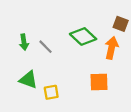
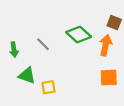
green arrow: (24, 42) -> (14, 50), moved
orange square: (99, 82) -> (109, 78), moved

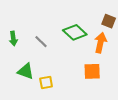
green arrow: (14, 50) -> (13, 39), moved
orange square: (109, 78) -> (92, 71), moved

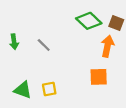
green diamond: (75, 32) -> (89, 21), moved
green triangle: (26, 71) -> (23, 90), moved

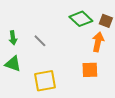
yellow square: (49, 89) -> (45, 81), size x1.6
green triangle: (23, 90) -> (13, 64), moved

